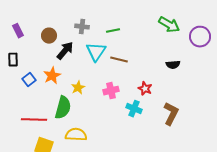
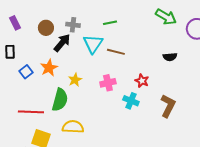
gray cross: (82, 27) -> (73, 25), moved

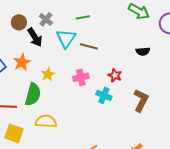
gray cross: (73, 25) -> (46, 19), turned 32
black arrow: (62, 43) -> (35, 37), turned 108

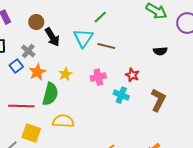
green line: (83, 17) -> (100, 17), turned -32
gray cross: (46, 19) -> (28, 51), moved
orange star: (22, 62) -> (37, 72), moved

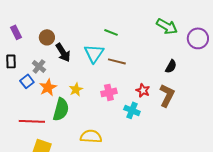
green line: (100, 17) -> (111, 32), turned 64
black semicircle: (160, 51) -> (171, 66), turned -56
brown L-shape: (158, 100) -> (167, 95), moved
yellow semicircle: (63, 121) -> (91, 136), moved

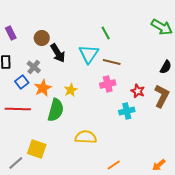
green line: (111, 32) -> (106, 33), turned 40
pink cross: (109, 92) -> (108, 84), moved
cyan cross: (132, 110) -> (127, 111), turned -35
red line: (32, 121) -> (18, 109), moved

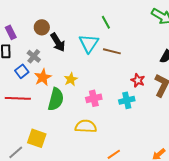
purple rectangle: (11, 33) -> (11, 32), moved
pink cross: (108, 84) -> (94, 98), moved

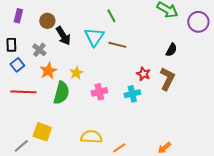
purple rectangle: (11, 32) -> (18, 16), moved, turned 40
blue square: (22, 71) -> (17, 65), moved
yellow semicircle: (86, 126) -> (91, 137), moved

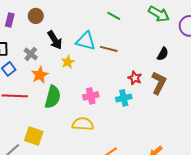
green line: (111, 16) -> (114, 16), moved, turned -32
brown circle: (47, 21) -> (36, 16), moved
cyan triangle: (94, 37) -> (86, 41), turned -50
yellow star: (76, 73) -> (68, 62), moved
yellow semicircle: (91, 137) -> (83, 124), moved

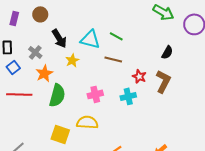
green line: (114, 16) -> (116, 36), moved
brown line: (109, 49) -> (113, 59), moved
yellow square: (34, 136) -> (60, 134), moved

